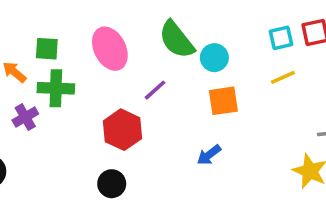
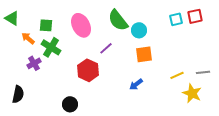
yellow line: (283, 77) -> (177, 75), moved
green cross: (56, 88) -> (51, 47), turned 30
black circle: (112, 184) -> (70, 104), moved

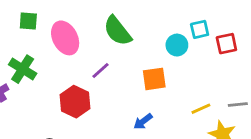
red square: (195, 16) -> (226, 44), moved
green square: (46, 25) -> (28, 21), moved
cyan circle: (139, 30) -> (177, 45), moved

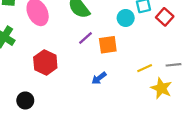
red square: (226, 44) -> (165, 17), turned -36
purple line: (100, 70) -> (86, 38), moved

